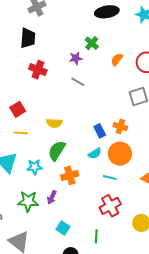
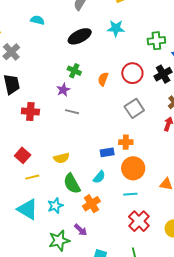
blue rectangle: (100, 131) -> (107, 152), turned -56
green semicircle: (57, 151) -> (72, 184), turned -45
cyan semicircle: (95, 153) -> (99, 177), moved
purple arrow: (52, 197) -> (81, 230), turned -56

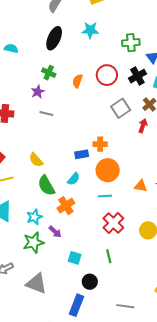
cyan semicircle: (37, 20) -> (11, 48), moved
black ellipse: (80, 36) -> (54, 38), turned -40
gray square: (134, 108) -> (121, 108), moved
yellow semicircle: (62, 158) -> (36, 160), turned 63
cyan star: (55, 206) -> (34, 217), moved

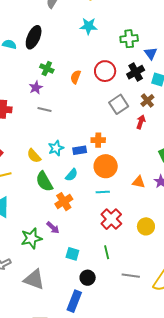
black ellipse: (54, 38) -> (34, 37), moved
cyan star: (34, 217) -> (56, 148), moved
gray line: (125, 306) -> (131, 276), moved

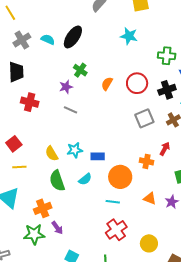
red arrow: (141, 122) -> (165, 149), moved
orange cross: (98, 140) -> (147, 161), moved
orange cross: (64, 202) -> (43, 208), moved

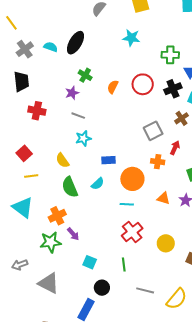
gray square: (144, 118) -> (153, 131), moved
cyan star: (75, 150) -> (83, 138), moved

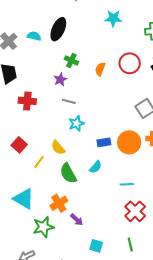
yellow line: (31, 176) -> (39, 162), moved, turned -40
orange circle: (132, 179) -> (129, 142), moved
green star: (51, 242) -> (43, 227), moved

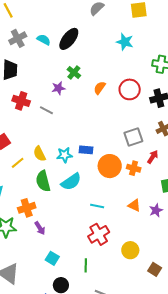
gray line: (69, 101) -> (46, 110), moved
cyan star: (76, 123) -> (64, 155), moved
blue rectangle: (104, 142) -> (86, 150), moved
cyan semicircle: (96, 167) -> (71, 182), size x1.5

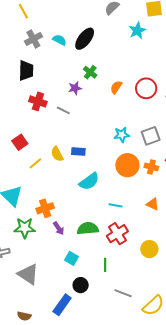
cyan star: (125, 42) -> (137, 31), moved, turned 30
blue rectangle: (86, 150) -> (78, 152), moved
cyan star: (64, 155) -> (122, 135), moved
green semicircle: (43, 181) -> (88, 228), moved, turned 100

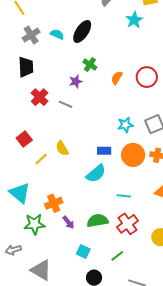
red cross: (38, 101) -> (40, 97), turned 30
blue rectangle: (78, 152) -> (104, 151), moved
green line: (105, 265) -> (117, 256), turned 56

